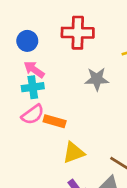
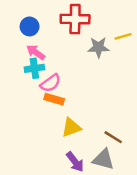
gray star: (97, 79) -> (98, 47), moved
pink semicircle: (33, 114) -> (50, 83), moved

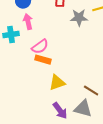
pink arrow: (36, 52) -> (28, 22), turned 42
cyan cross: (34, 68) -> (11, 35), moved

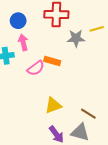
orange rectangle: (43, 60) -> (52, 61), moved

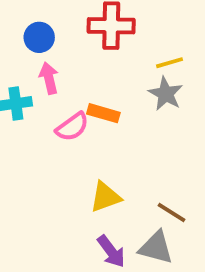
yellow line: (97, 29) -> (170, 63), moved
gray star: (76, 38) -> (166, 94), moved, turned 30

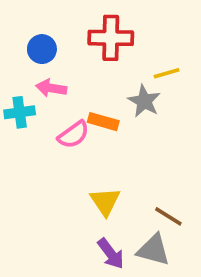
pink arrow: (49, 78) -> (51, 88), turned -68
gray star: (166, 94) -> (144, 101), moved
yellow triangle: (105, 197) -> (105, 202), turned -44

